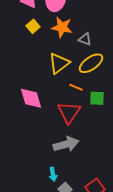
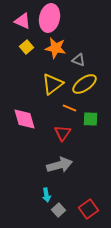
red triangle: (69, 112) -> (63, 133), size x0.7

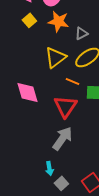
gray triangle: (79, 60) -> (81, 33), turned -48
red triangle: (63, 133) -> (65, 106), size x1.4
gray arrow: (60, 165) -> (62, 138), turned -40

